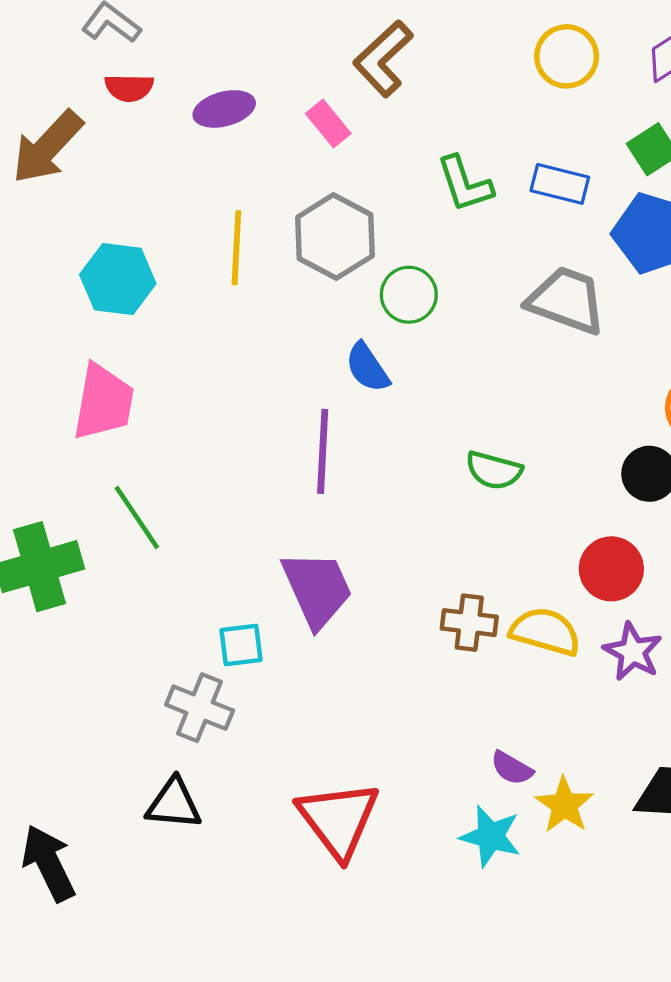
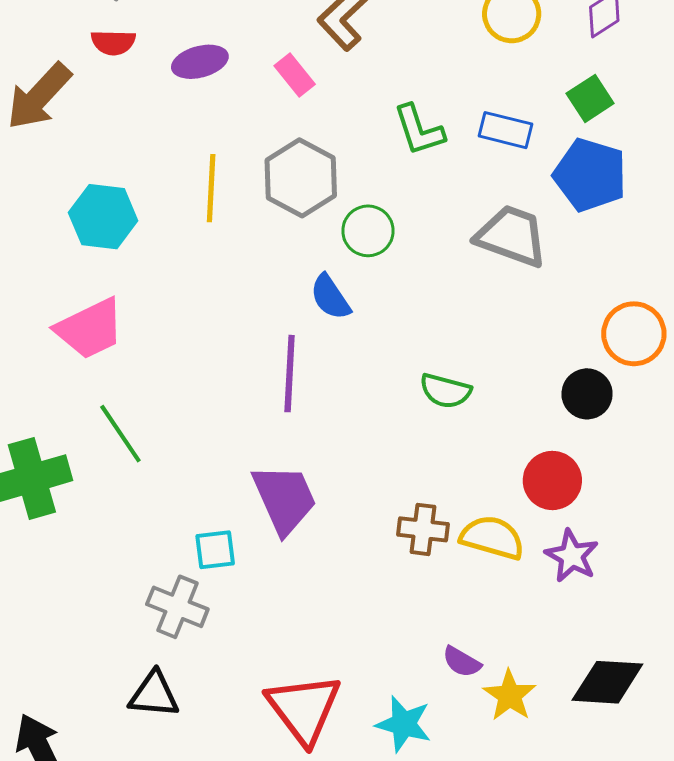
pink trapezoid: (103, 402) -> (90, 329), turned 54
cyan star: (490, 836) -> (404, 724), moved

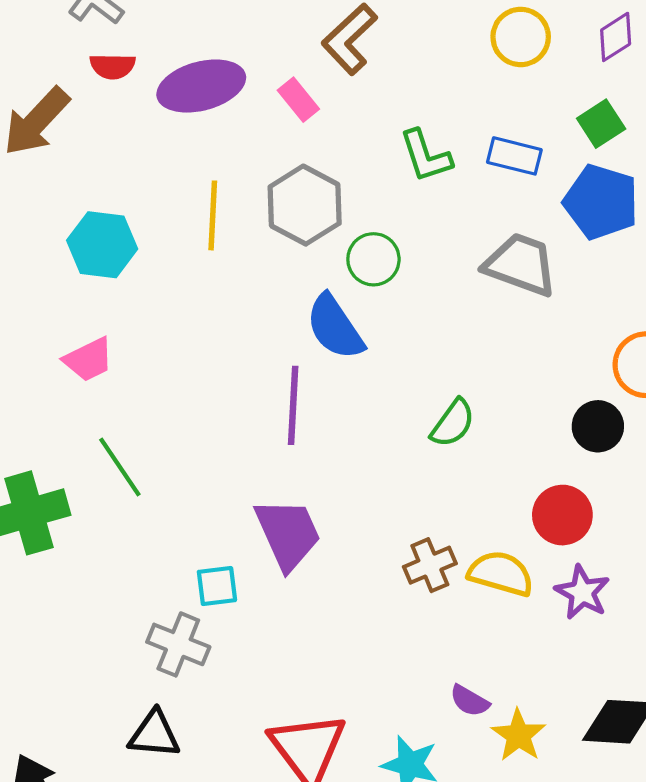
purple ellipse: (200, 62) -> (201, 86), size x1.5
blue semicircle: (330, 297) -> (335, 327), size x1.4
pink trapezoid: (90, 329) -> (89, 359), size x0.7
green semicircle: (445, 391) -> (453, 423), turned -69
brown cross: (423, 529) -> (430, 565), turned -30

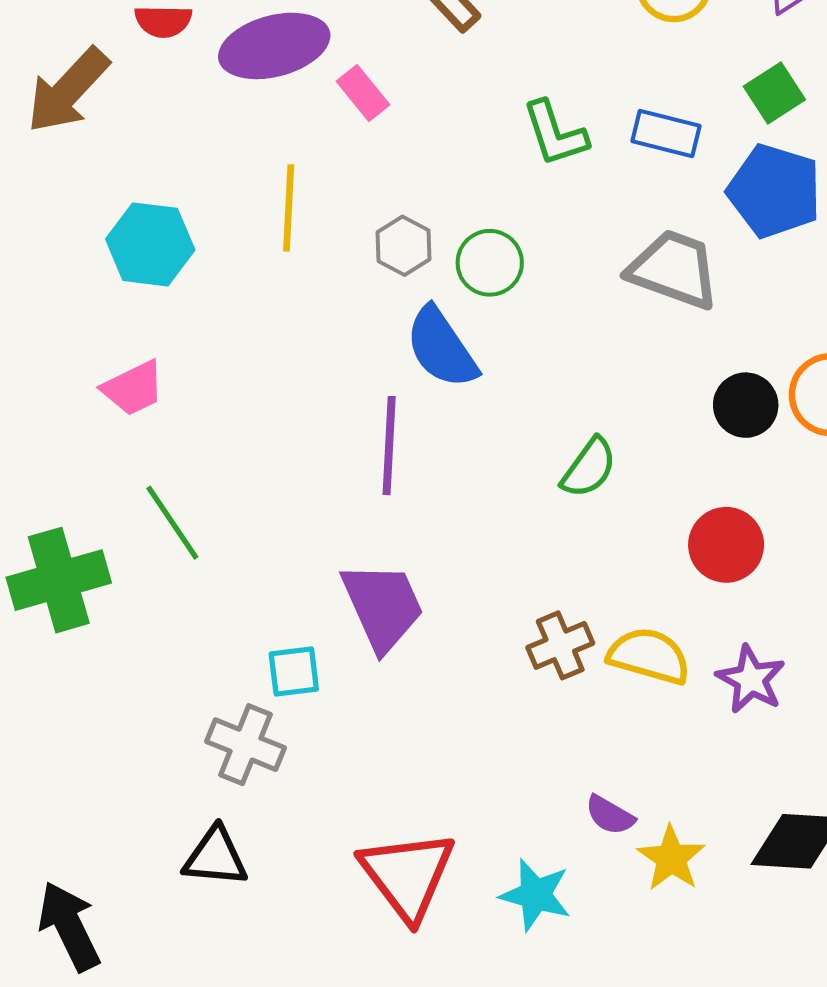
pink rectangle: (298, 100) -> (363, 93), moved
gray hexagon: (305, 205) -> (404, 246), moved, size x0.6
black circle: (598, 426) -> (746, 405), moved
red circle: (562, 515) -> (726, 545), moved

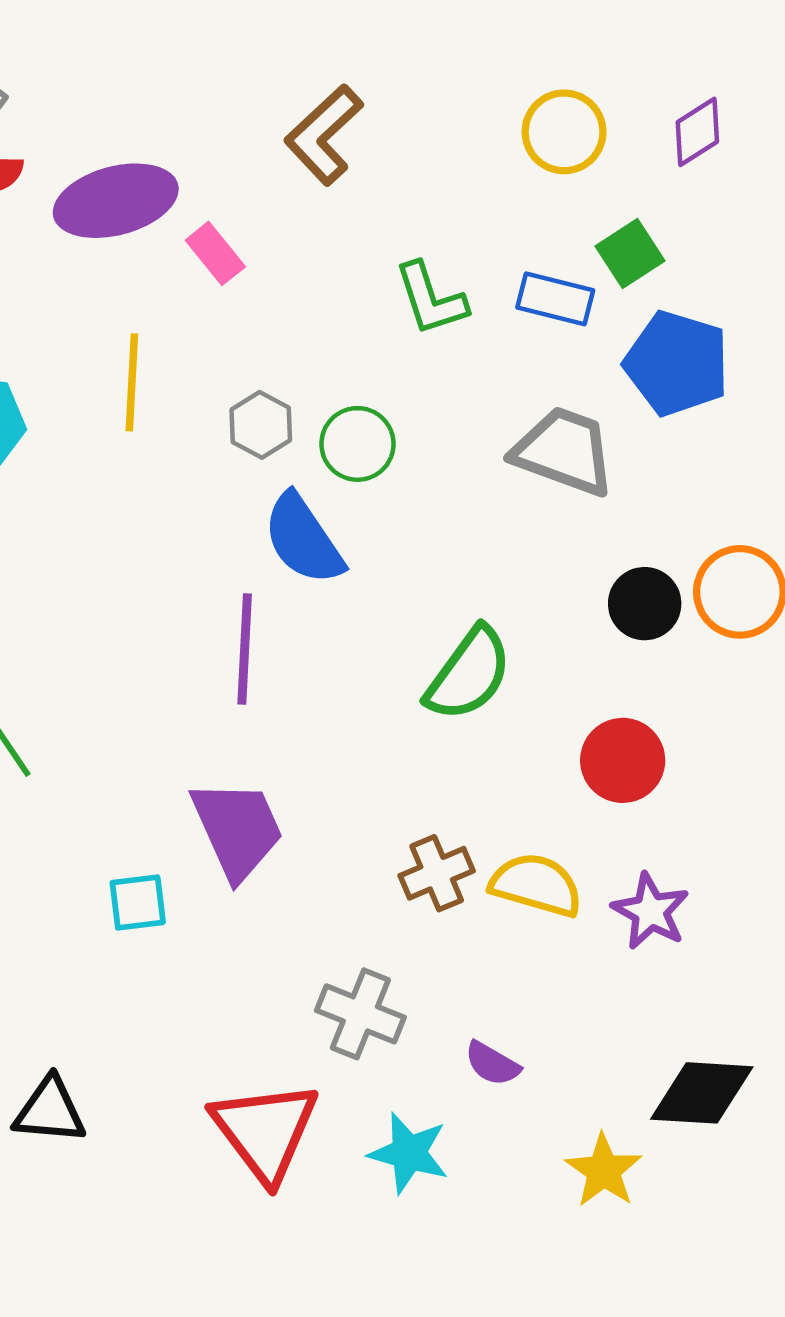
green square: (774, 93) -> (630, 253), moved
green semicircle: (589, 468) -> (469, 674), size x1.4
gray cross: (246, 745) -> (360, 1014), moved
yellow star: (671, 858) -> (604, 1171), moved

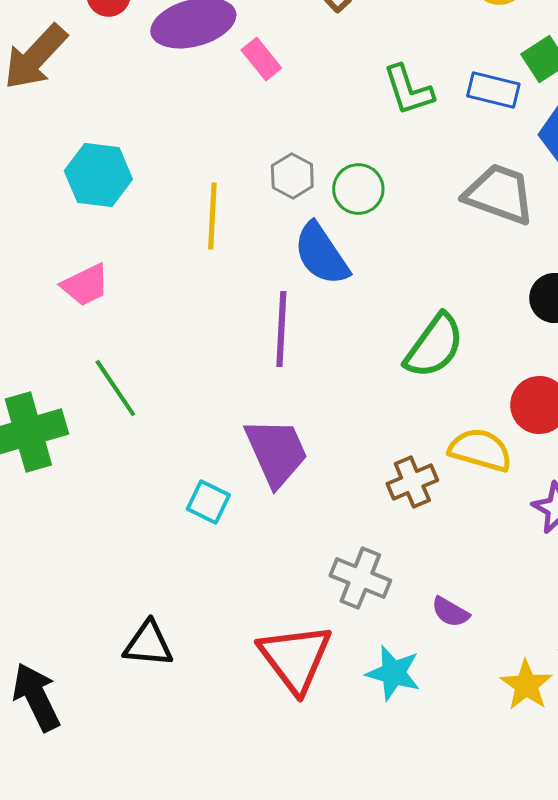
yellow line: (132, 382) -> (212, 216), moved
yellow semicircle: (536, 885) -> (480, 450), moved
cyan square: (138, 902) -> (208, 502), turned 33

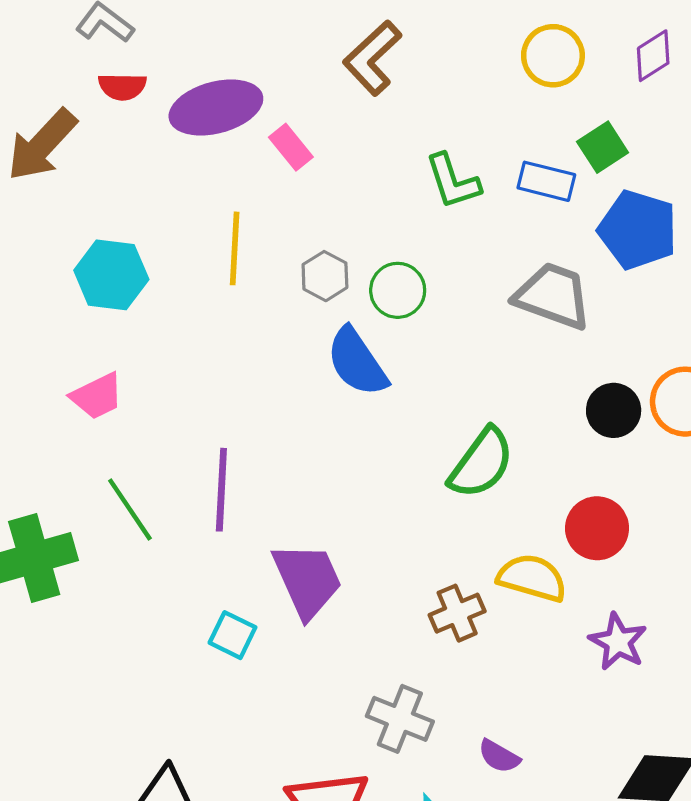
yellow line: (212, 216) -> (235, 248), moved
purple line: (281, 329) -> (221, 490), moved

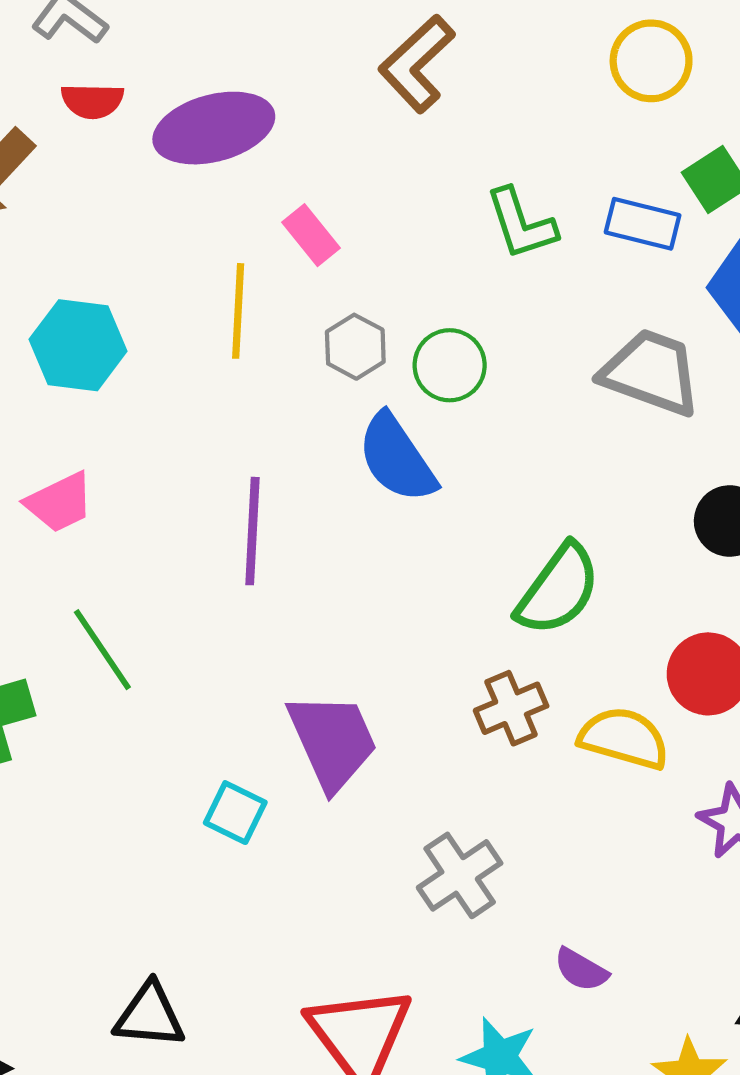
pink rectangle: (291, 147) -> (311, 235), moved
purple line: (221, 490) -> (252, 531), moved
brown cross: (457, 613) -> (511, 708), moved
gray cross: (400, 719) -> (460, 875), moved, turned 34

